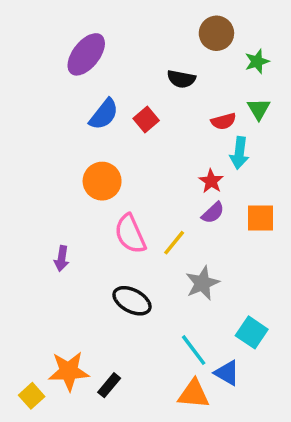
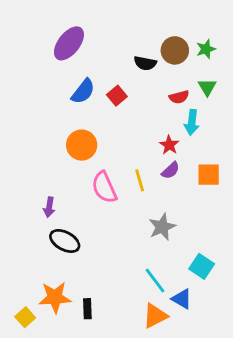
brown circle: (216, 33) -> (175, 50), moved
yellow line: (174, 243) -> (140, 180), moved, turned -55
black ellipse: (132, 301) -> (65, 241), moved
black rectangle: (109, 385) -> (87, 309), turned -42
orange triangle: (194, 394) -> (155, 316), turned -32

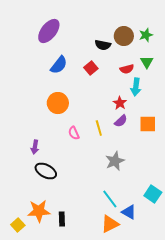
red square: (117, 96) -> (91, 68), moved
pink semicircle: (104, 187) -> (74, 133), size x0.6
cyan square: (202, 266) -> (153, 194), moved

